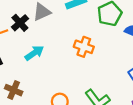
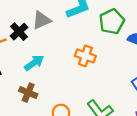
brown cross: (14, 90) -> (28, 93), moved

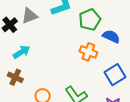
orange cross: (85, 56) -> (88, 52), moved

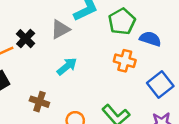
gray triangle: (29, 16) -> (60, 29), moved
cyan arrow: (21, 52) -> (67, 66), moved

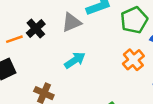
orange cross: (125, 61) -> (133, 60), turned 30

